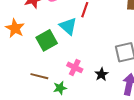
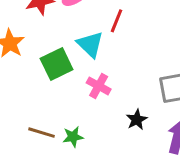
pink cross: (75, 67) -> (99, 86), moved
brown line: (39, 76) -> (42, 133), moved

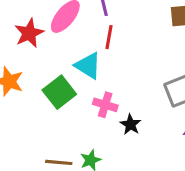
black star: (137, 120) -> (131, 125), moved

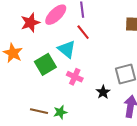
red line: (109, 37) -> (83, 32), turned -56
black star: (131, 125) -> (103, 92), moved

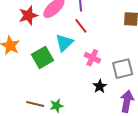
cyan triangle: (67, 49) -> (64, 43), turned 36
pink cross: (75, 77) -> (92, 58), moved

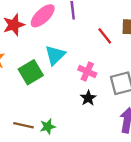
red line: (81, 26) -> (105, 36), moved
black star: (100, 86) -> (88, 98), moved

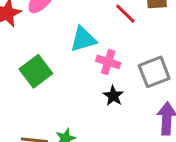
cyan triangle: (55, 55) -> (83, 39), moved, turned 35

